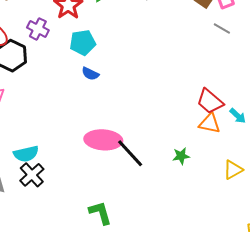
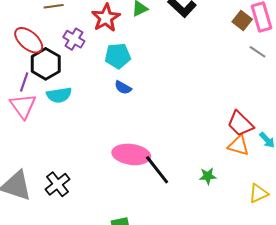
cyan semicircle: (26, 154) -> (59, 95), moved

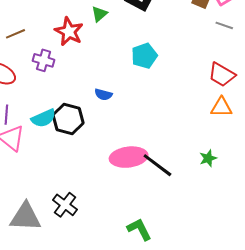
cyan pentagon: (118, 56) -> (144, 56), moved
black hexagon: (46, 64) -> (68, 119), moved
red trapezoid: (240, 124) -> (222, 75), moved
orange triangle: (238, 146) -> (221, 107), moved

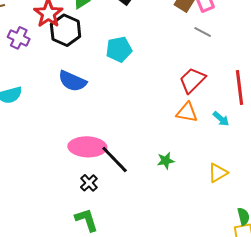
red trapezoid: (222, 75) -> (192, 80), turned 96
blue semicircle: (103, 94) -> (72, 81), size x1.6
black hexagon: (68, 119) -> (66, 30), moved
black cross: (65, 205) -> (89, 183), moved, size x0.7

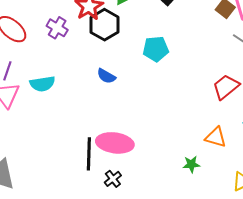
blue semicircle: (72, 81) -> (106, 76), size x0.7
orange triangle: (187, 112) -> (216, 137), moved
black line: (115, 159) -> (89, 154), moved, turned 40

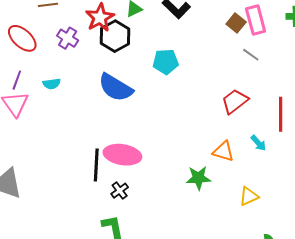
blue semicircle: (106, 76) -> (116, 88), size x1.8
cyan semicircle: (42, 84) -> (52, 84), moved, size x0.7
green star: (191, 164) -> (198, 178), size x1.4

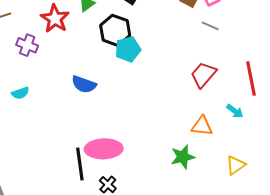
black hexagon: (115, 36) -> (115, 30), moved
blue semicircle: (116, 88) -> (84, 84), size x0.7

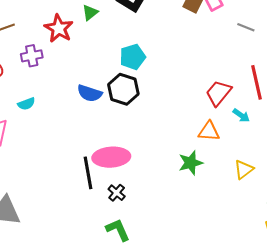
gray line: (210, 26) -> (246, 27), moved
black hexagon: (115, 30) -> (123, 89), moved
purple cross: (27, 45) -> (32, 56), turned -30
red trapezoid: (203, 75) -> (218, 93), moved

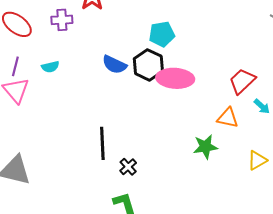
pink ellipse: (111, 157) -> (175, 78), moved

